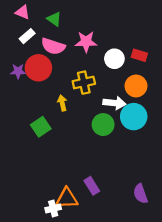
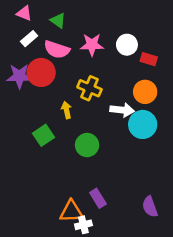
white circle: (114, 59) -> (127, 45), moved
purple star: (18, 71) -> (19, 76), size x1.5
yellow cross: (84, 83) -> (89, 88), turned 35
green circle: (103, 125) -> (87, 145), moved
white cross: (53, 209) -> (83, 225), moved

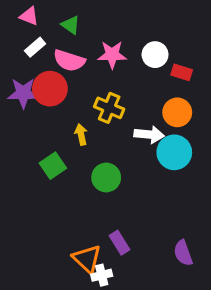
orange triangle: (71, 212) -> (87, 259), turned 45

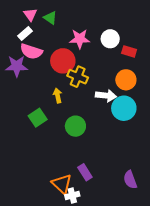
pink triangle: (29, 16) -> (30, 15), moved, turned 32
pink semicircle: (69, 61) -> (31, 51), moved
red circle: (50, 89) -> (63, 61), moved

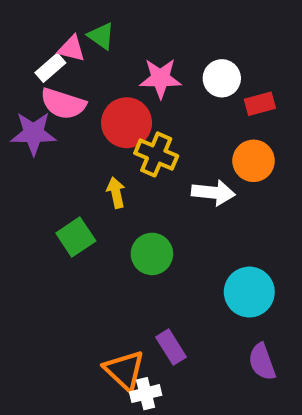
pink triangle: (30, 15) -> (72, 49), moved, turned -40
red rectangle: (129, 51) -> (260, 104), turned -32
cyan circle: (124, 108) -> (249, 292), moved

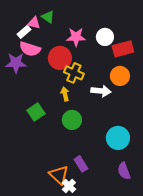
red rectangle: (260, 104) -> (123, 49), size x1.5
yellow arrow: (116, 193) -> (65, 94), moved
white cross: (146, 394) -> (69, 186), turned -32

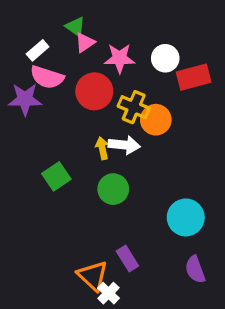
pink triangle: (34, 23) -> (85, 42), moved, turned -48
yellow cross: (74, 73) -> (134, 107), moved
orange circle: (120, 76) -> (156, 120), moved
white arrow: (101, 91) -> (124, 145), moved

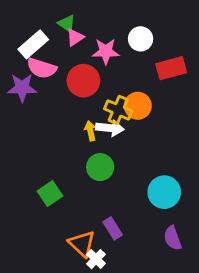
white rectangle: (38, 50) -> (33, 44), size x1.5
white circle: (165, 58) -> (141, 39), moved
yellow cross: (134, 107) -> (118, 110), moved
green square: (56, 176) -> (50, 194), moved

